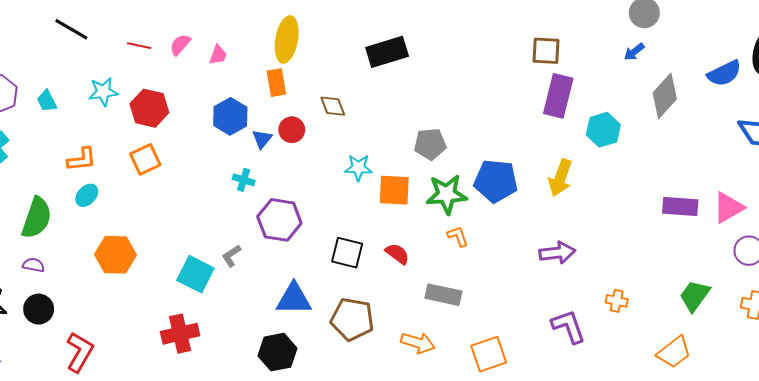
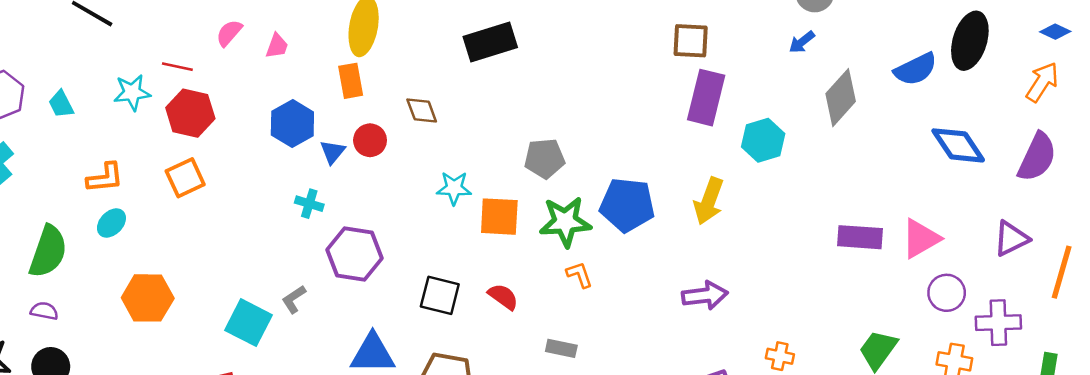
red line: (139, 46) -> (177, 67), moved
gray rectangle: (443, 295) -> (561, 348), size x0.7

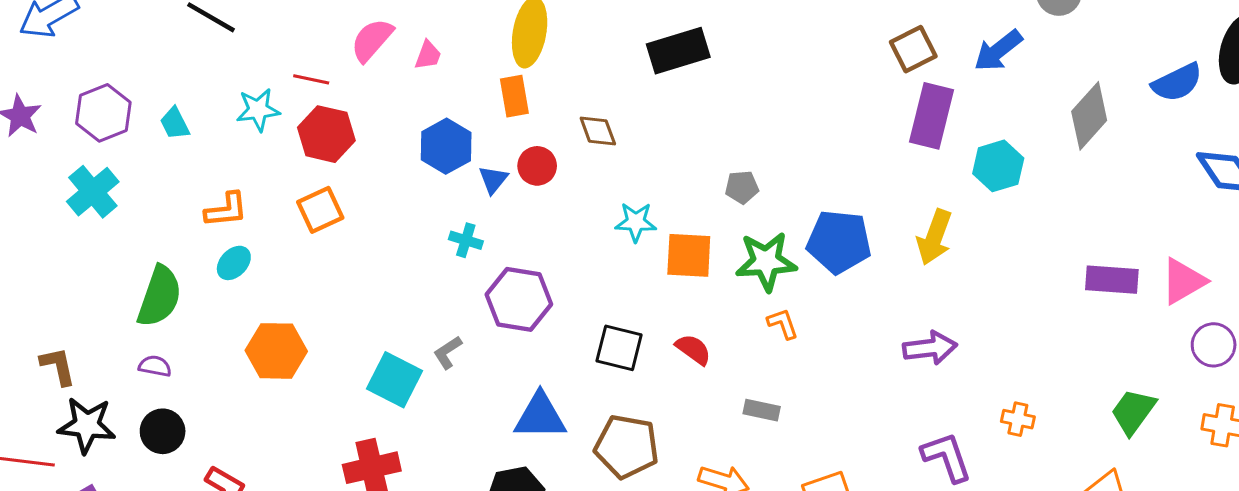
pink semicircle: (229, 33) -> (372, 40), size x1.4
brown square: (691, 41) -> (913, 49), turned -30
blue arrow: (802, 42) -> (998, 51), moved, size x1.6
gray pentagon: (545, 158) -> (742, 187), size x0.7

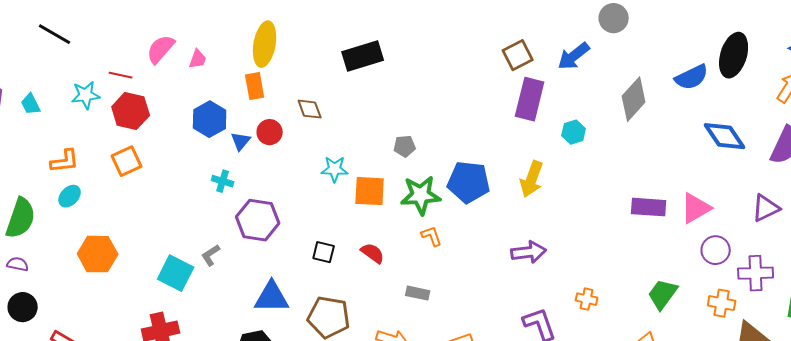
cyan hexagon: (998, 166) -> (574, 132), size x0.7
black square: (619, 348) -> (324, 252), size x0.7

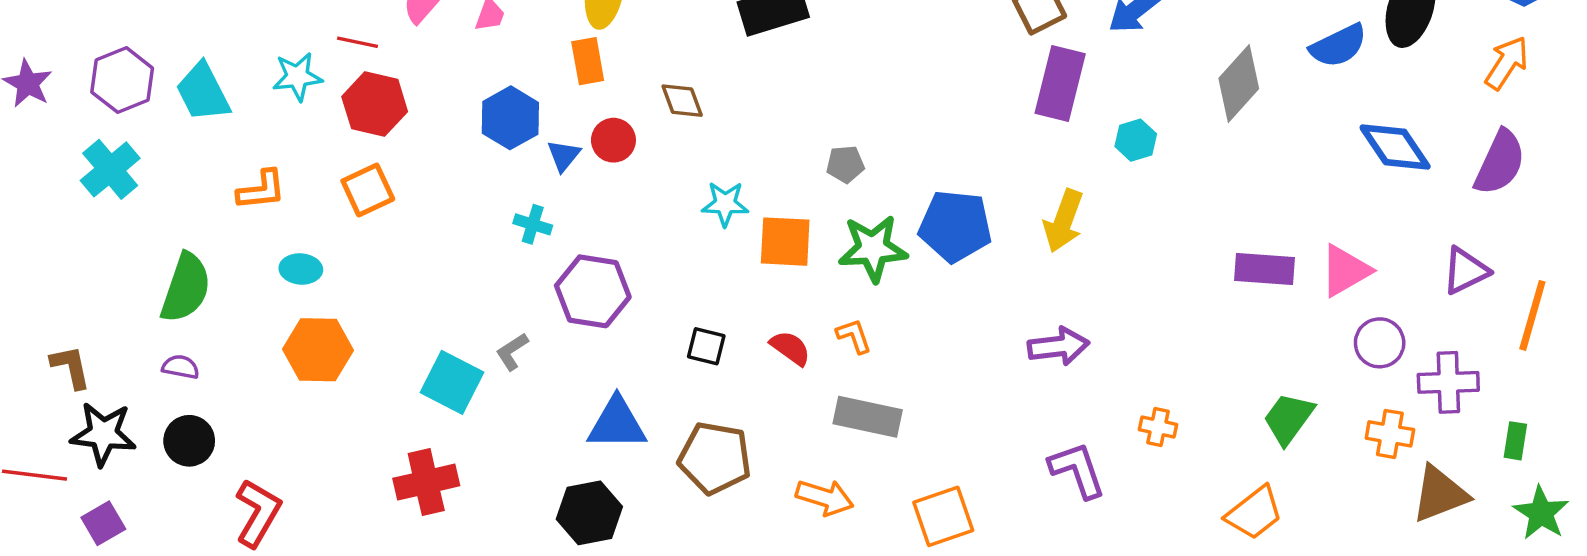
cyan trapezoid: (31, 104) -> (203, 92), size x1.6
cyan ellipse: (70, 196) -> (301, 269), moved, turned 50
orange L-shape: (432, 236) -> (854, 336), moved
gray rectangle: (418, 293) -> (868, 417), size x1.6

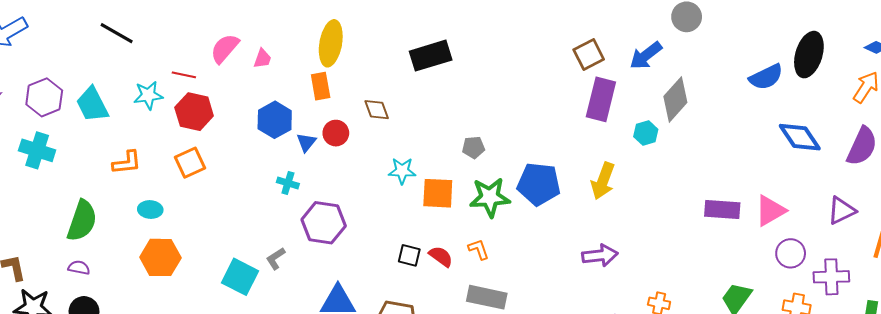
gray diamond: (1239, 83) -> (675, 99), moved
cyan cross: (110, 169) -> (37, 150), turned -32
black square: (706, 346) -> (409, 255), moved

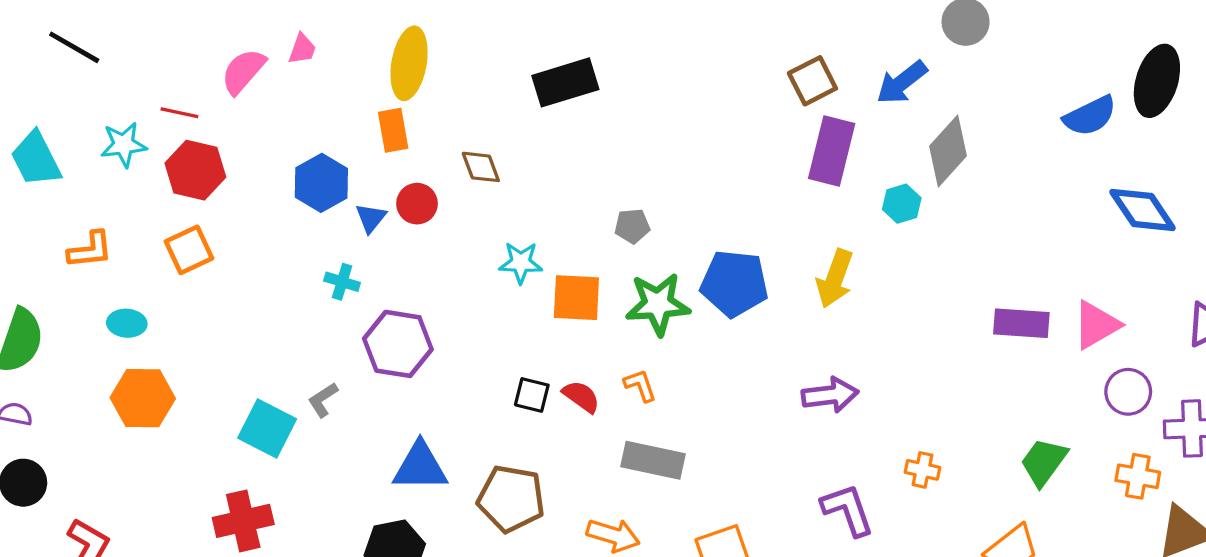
pink trapezoid: (262, 59) -> (302, 49), moved

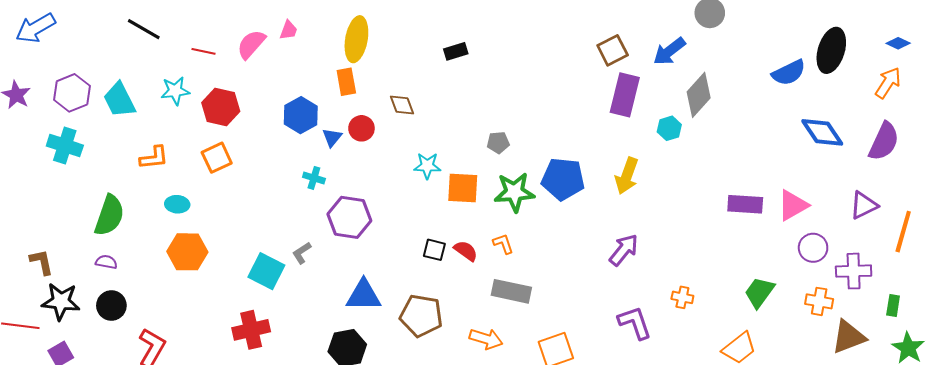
black rectangle: (565, 82) -> (456, 51), size x0.6
red line: (179, 113) -> (204, 51), moved
purple arrow: (830, 395) -> (624, 250), turned -44

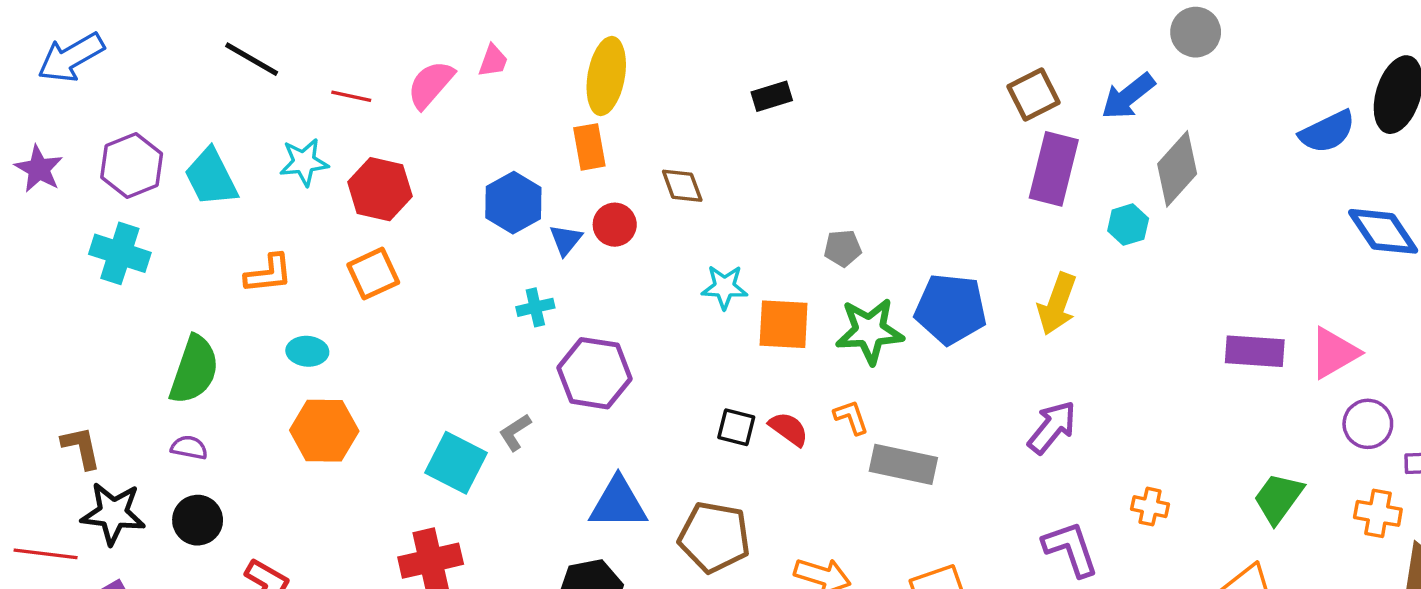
cyan cross: (314, 178) -> (535, 307), turned -30
gray rectangle: (511, 291) -> (903, 464), moved

